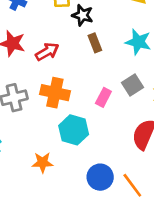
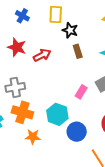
orange cross: (55, 93) -> (22, 112), moved
blue circle: (100, 177) -> (77, 132), moved

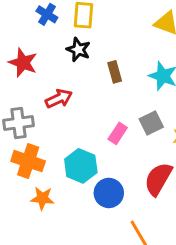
blue cross: (22, 16) -> (47, 14), moved
black star: (70, 30) -> (78, 50), moved
red arrow: (42, 55) -> (59, 99), moved

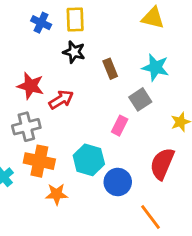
red star: (23, 63) -> (31, 86), moved
gray square: (151, 123) -> (140, 99), moved

